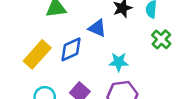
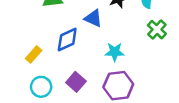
yellow rectangle: (37, 54) -> (34, 54), moved, size x0.6

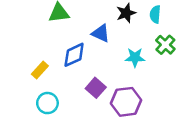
cyan star: (115, 52) -> (135, 57), moved
purple square: (76, 82) -> (96, 88), moved

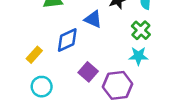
green cross: (165, 45) -> (141, 30), moved
cyan star: (135, 57) -> (138, 56), moved

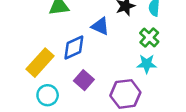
yellow rectangle: (34, 55) -> (40, 63), size x1.6
purple square: (88, 72) -> (84, 80), moved

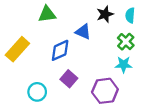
yellow rectangle: (40, 63) -> (17, 49), moved

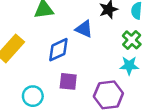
purple square: (69, 79) -> (68, 81), turned -35

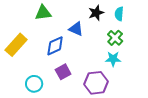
purple square: (68, 81) -> (63, 72), turned -35

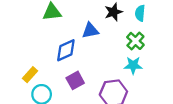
blue triangle: (76, 29) -> (90, 31), turned -35
yellow rectangle: (16, 45) -> (30, 75), moved, size x0.6

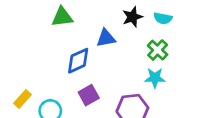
cyan semicircle: (140, 13) -> (163, 18), turned -84
yellow rectangle: (30, 75) -> (23, 99), moved

